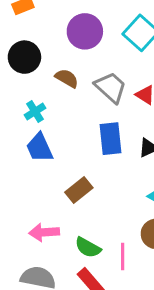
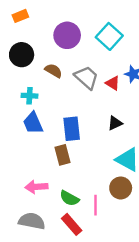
cyan cross: (35, 111) -> (30, 96), turned 35
blue rectangle: (111, 139) -> (72, 129), moved
brown rectangle: (79, 190) -> (63, 155), turned -66

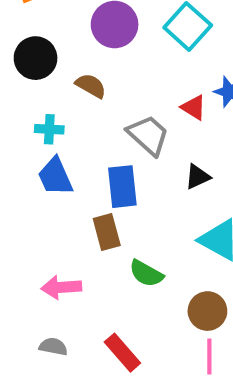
gray trapezoid: (86, 77) -> (148, 135), moved
brown circle: (121, 188) -> (207, 311), moved
green semicircle: (69, 198) -> (146, 273), moved
pink line: (96, 205) -> (209, 356), moved
gray semicircle: (32, 221) -> (53, 347), size x0.6

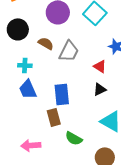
red triangle: (194, 107) -> (100, 66), moved
gray trapezoid: (148, 135) -> (69, 51), moved, turned 75

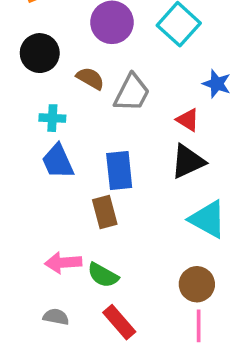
black triangle: (100, 89) -> (188, 161), size x1.5
green semicircle: (74, 138) -> (103, 275), moved

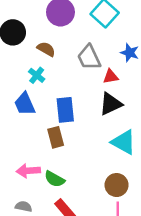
gray trapezoid: (132, 93) -> (89, 57), moved, turned 128
cyan cross: (52, 118) -> (37, 75), moved, turned 35
red triangle: (188, 120) -> (111, 77), turned -42

